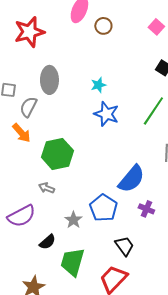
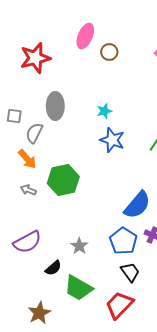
gray arrow: (46, 188) -> (28, 190), moved
blue pentagon: (103, 208) -> (123, 241), moved
green trapezoid: (72, 262) -> (78, 288), turned -76

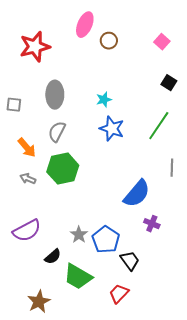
gray semicircle: (34, 133) -> (57, 132), moved
blue pentagon: (123, 241) -> (106, 240), moved
red trapezoid: (119, 305) -> (119, 294), size x0.7

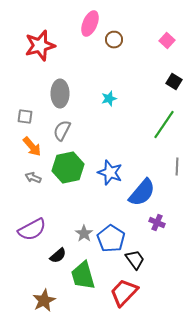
gray square: (14, 105) -> (25, 117), moved
blue star: (112, 129) -> (110, 173), moved
green trapezoid: (78, 277) -> (83, 276), turned 44
red trapezoid: (119, 294) -> (124, 293), size x1.4

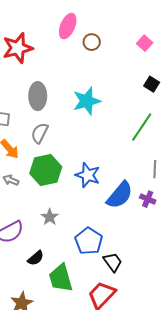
cyan star: (109, 99) -> (87, 101), size x1.8
purple cross: (157, 223) -> (148, 199), moved
gray star: (84, 234) -> (50, 217), moved

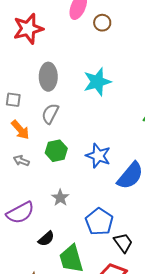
green hexagon: (46, 170) -> (56, 151), size x0.7

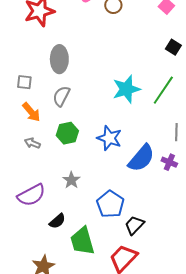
cyan star: (97, 82) -> (126, 89), moved
black trapezoid: (123, 243) -> (134, 225), turned -100

